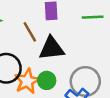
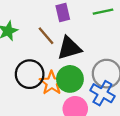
green circle: (47, 80) -> (70, 79), size x1.5

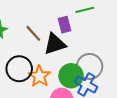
purple rectangle: (63, 12) -> (64, 25), moved
green circle: (70, 79) -> (71, 76), moved

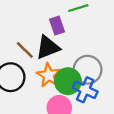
brown line: (33, 33) -> (25, 50), moved
orange star: (40, 76) -> (49, 75), moved

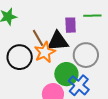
gray circle: (88, 70) -> (86, 55), moved
orange star: (49, 75) -> (45, 52), moved

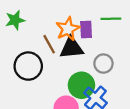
orange star: (45, 52) -> (68, 29), moved
gray circle: (86, 55) -> (103, 64), size x0.7

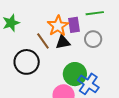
black triangle: (72, 48) -> (63, 42), size x0.7
gray circle: (103, 64) -> (93, 39), moved

